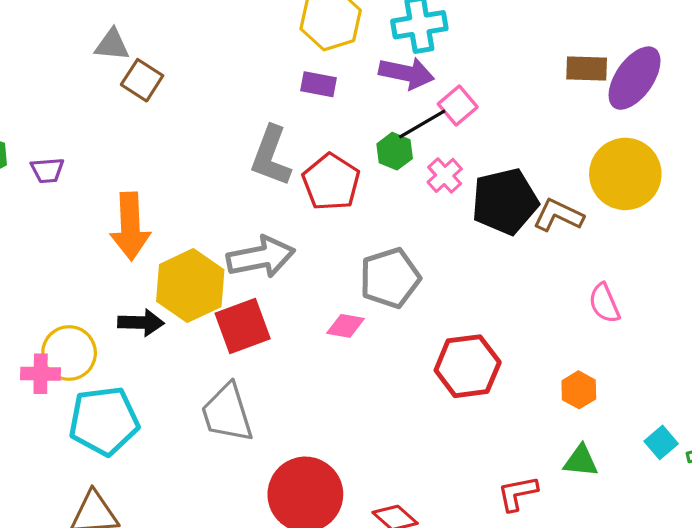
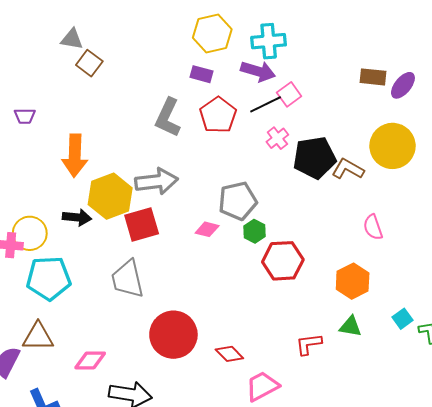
purple ellipse: (635, 78) -> (403, 85), size x0.7
green hexagon: (395, 151) -> (255, 231), moved
red pentagon: (331, 182) -> (218, 115), moved
orange hexagon: (579, 390) -> (353, 281), size x1.5

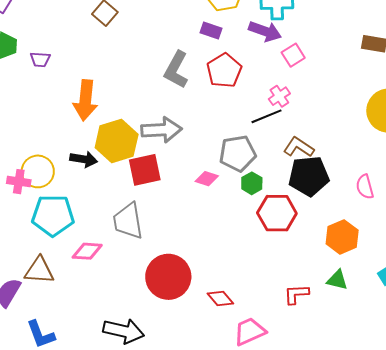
black line: (266, 104) -> (266, 116), moved
black pentagon: (315, 158) -> (309, 176), moved
brown L-shape: (348, 169) -> (299, 147), moved
pink diamond: (90, 360) -> (87, 251), moved

